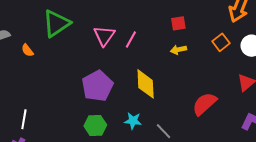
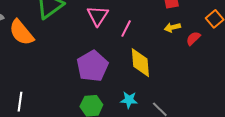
pink line: (131, 39) -> (126, 29), moved
orange semicircle: (27, 50) -> (21, 33), size x2.0
red semicircle: (204, 104) -> (193, 38), moved, size x0.6

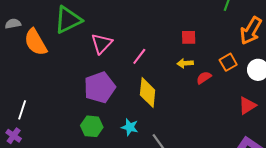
pink triangle: (98, 16) -> (102, 44), moved

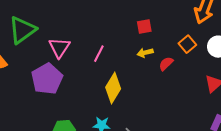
purple pentagon: (100, 87) -> (47, 79), moved
yellow diamond: (148, 92) -> (113, 88), turned 36

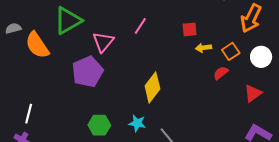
yellow arrow: (145, 53) -> (203, 48), moved
pink line: (99, 54) -> (140, 26), moved
red semicircle: (166, 64) -> (221, 73), moved

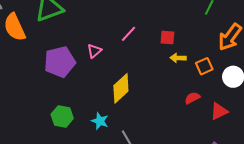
pink line: (140, 26) -> (129, 34), moved
pink triangle: (103, 42) -> (94, 51), moved, size x0.7
red semicircle: (221, 73) -> (192, 98), moved

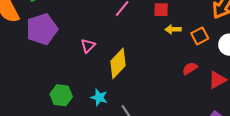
pink triangle: (94, 51) -> (88, 46), moved
purple pentagon: (60, 62) -> (42, 29), moved

